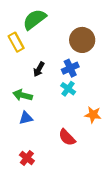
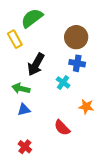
blue cross: (70, 68) -> (77, 63), moved, turned 35
black arrow: (39, 69) -> (36, 64), size x1.6

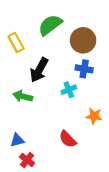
green semicircle: (32, 18) -> (50, 25), moved
cyan cross: (63, 82) -> (69, 90), turned 32
blue triangle: (24, 110) -> (17, 140), moved

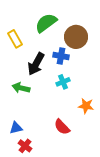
blue cross: (84, 69) -> (61, 56), moved

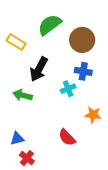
yellow rectangle: (15, 39) -> (16, 42), turned -30
blue cross: (61, 56) -> (83, 71), moved

